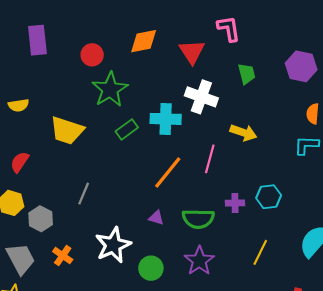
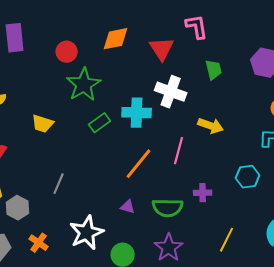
yellow trapezoid: (67, 130) -> (43, 124), size x0.7
cyan hexagon: (269, 197) -> (248, 177), moved

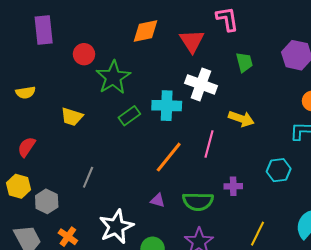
red circle: (67, 52) -> (84, 54), moved

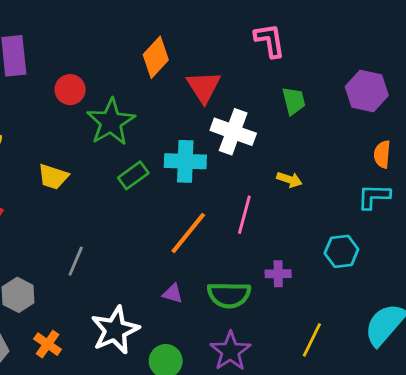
orange diamond: (145, 31) -> (156, 57), turned -36
red triangle: (192, 41) -> (204, 87), moved
yellow arrow: (241, 119) -> (289, 180), size x0.7

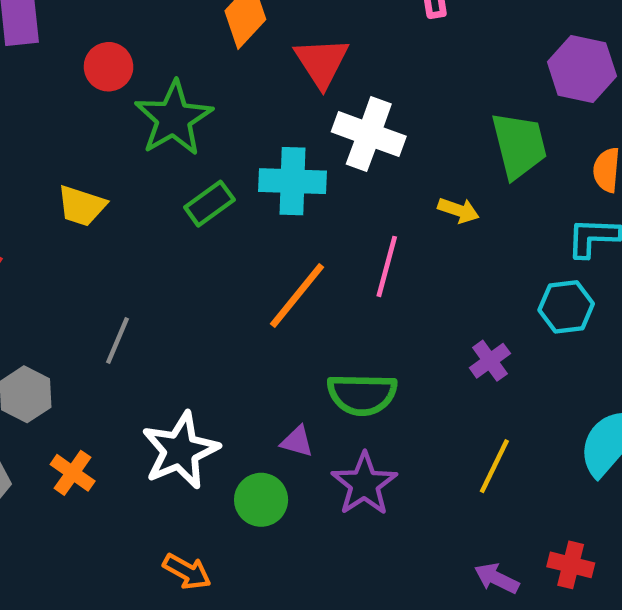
green trapezoid: (294, 101) -> (519, 145), moved, size x1.5
cyan hexagon: (341, 251) -> (566, 307), moved
purple cross: (278, 274) -> (490, 361), moved, turned -35
purple triangle: (173, 293) -> (297, 441), moved

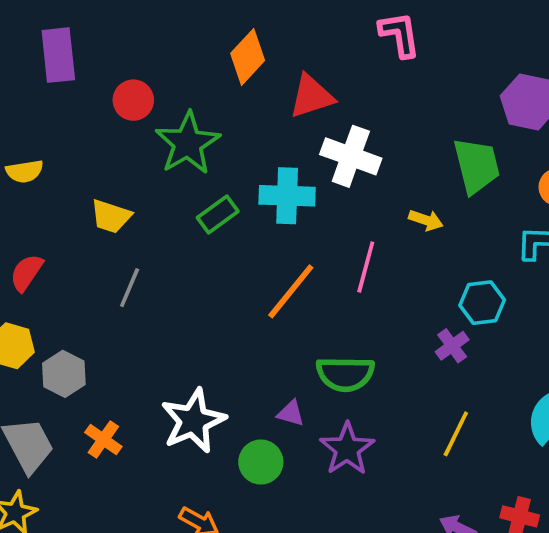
red triangle: (322, 62) -> (311, 96), turned 45
cyan hexagon: (566, 307) -> (482, 303), moved
gray line: (117, 340) -> (130, 288), moved

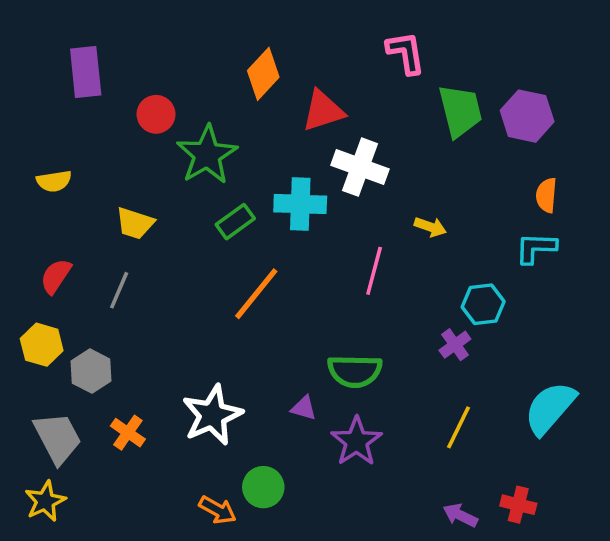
green trapezoid: (476, 166) -> (460, 111), moved
gray line: (130, 288) -> (119, 290), moved
orange line: (291, 291) -> (256, 294), moved
green circle: (261, 462) -> (263, 487), moved

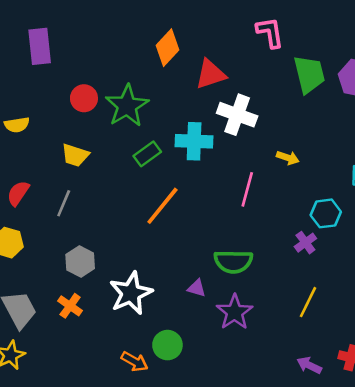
red circle: (156, 114) -> (84, 98), moved
gray hexagon: (91, 371) -> (80, 262), moved

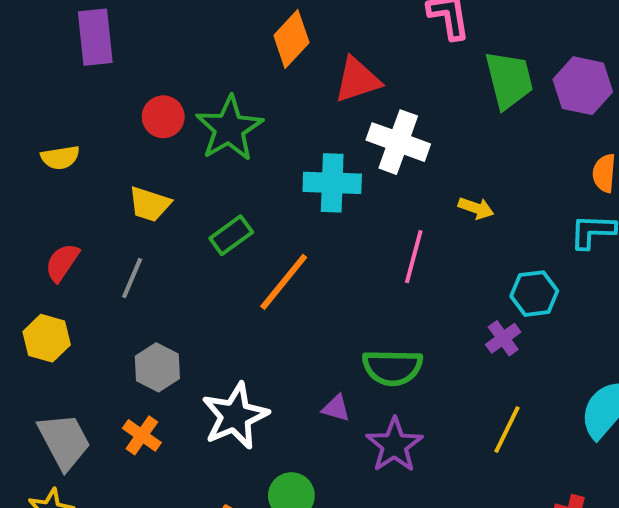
green rectangle: (147, 154) -> (231, 235), moved

